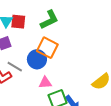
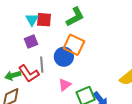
gray line: (15, 67) -> (42, 65), turned 56
pink triangle: (45, 83) -> (65, 85), moved, turned -32

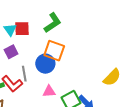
pink triangle: (65, 85) -> (49, 91), turned 40

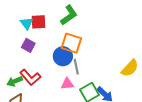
purple square: (11, 52) -> (28, 45), turned -32
gray line: (24, 74) -> (76, 67), moved

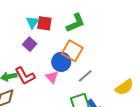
gray line: (76, 67) -> (85, 76), moved, turned 49
pink triangle: (67, 84) -> (52, 77), moved, turned 40

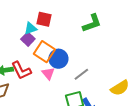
cyan triangle: (32, 22) -> (31, 28), moved, turned 32
green L-shape: (76, 23) -> (92, 23), moved
orange square: (72, 51) -> (44, 52), moved

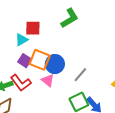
green L-shape: (92, 23) -> (70, 18), moved
purple square: (28, 39) -> (25, 61), moved

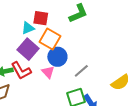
orange square: (40, 60) -> (50, 39), moved
purple square: (25, 61) -> (28, 49), size x1.5

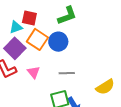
blue circle: (57, 57) -> (58, 42), moved
gray line: (81, 71) -> (67, 73), turned 35

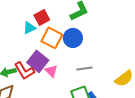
red square: (29, 18) -> (42, 17), turned -35
purple square: (15, 48) -> (38, 61), moved

